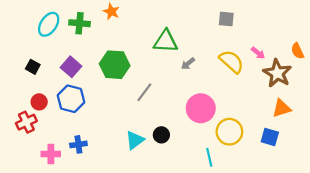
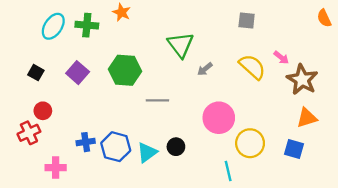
green triangle: (166, 41) -> (181, 45), turned 50
orange semicircle: (297, 51) -> (324, 18), moved
gray line: (144, 92) -> (157, 100), turned 54
blue hexagon: (71, 99) -> (116, 147), moved
blue cross: (78, 144) -> (86, 142), moved

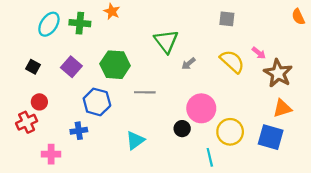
blue hexagon: (116, 147) -> (97, 102), moved
black circle: (176, 147) -> (182, 129), moved
blue square: (294, 149) -> (271, 137), size x1.4

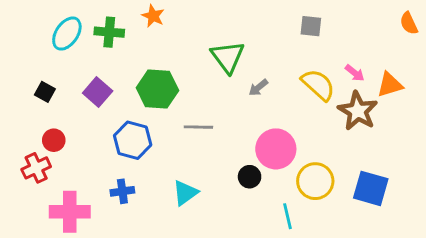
brown star: (278, 73) -> (358, 111), moved
orange triangle: (282, 108) -> (390, 85), moved
blue cross: (79, 131) -> (122, 191), moved
pink cross: (51, 154) -> (70, 212), size x1.5

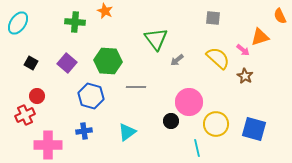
cyan ellipse: (67, 34) -> (18, 23), moved
orange triangle: (390, 85) -> (260, 37), moved
brown star: (358, 111) -> (245, 76), size x0.6

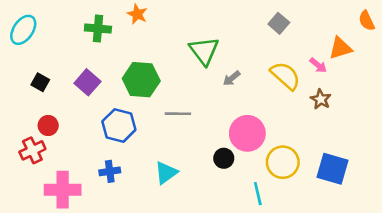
gray square: (213, 18) -> (279, 23), turned 35

